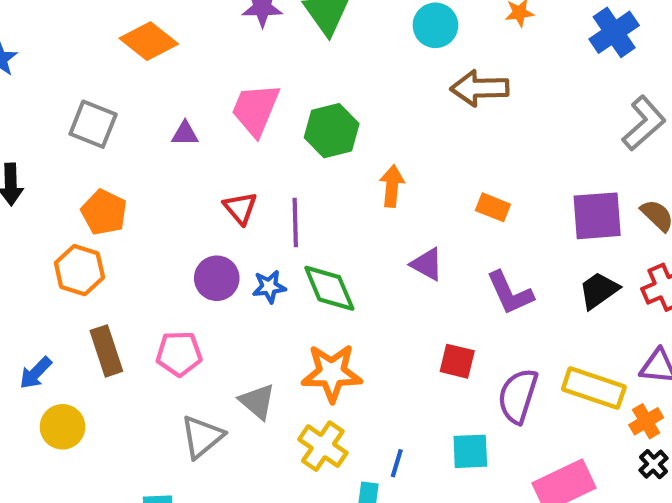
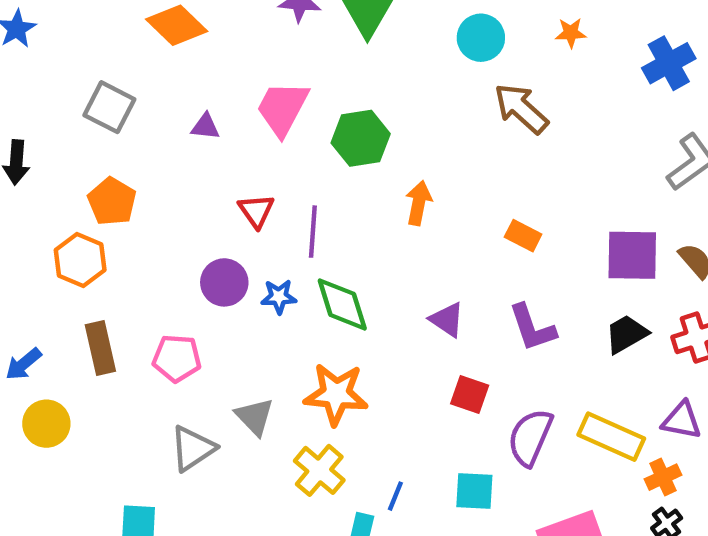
brown arrow: (480, 88) -> (521, 109), turned 38
purple triangle: (427, 264) -> (447, 320), moved

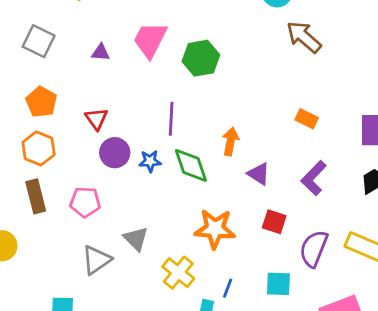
orange arrow: (419, 203) -> (230, 141), moved
red triangle: (256, 211) -> (96, 119), moved
orange hexagon: (80, 260) -> (39, 148), moved
purple L-shape: (532, 328) -> (314, 178), turned 64
orange star: (336, 394) -> (215, 229), moved

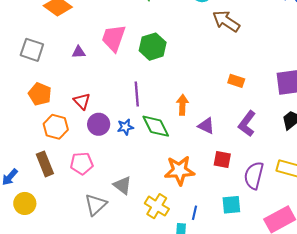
orange hexagon: (39, 148) -> (56, 127), moved

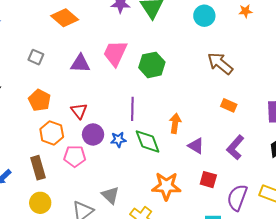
brown arrow: (226, 21) -> (220, 63), moved
gray square: (32, 50) -> (36, 57), size x0.7
purple triangle: (79, 52) -> (80, 64), size x1.5
pink pentagon: (82, 163) -> (75, 156), moved
yellow circle: (25, 203) -> (40, 203), moved

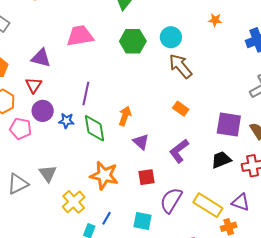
cyan circle: (204, 16) -> (171, 37), moved
pink trapezoid: (115, 53) -> (80, 36), turned 44
purple triangle: (80, 64) -> (41, 58), moved
green hexagon: (152, 65) -> (133, 41), moved
red square: (208, 180) -> (146, 177), turned -36

